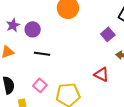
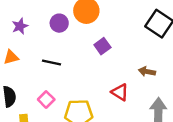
purple circle: (33, 29) -> (59, 23), moved
purple square: (108, 34) -> (102, 46), moved

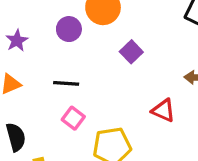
pink square: (46, 99) -> (73, 118), moved

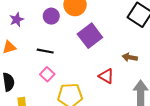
purple square: (131, 52) -> (90, 36), size x1.6

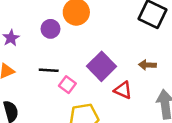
purple square: (90, 36) -> (102, 66), moved
pink square: (47, 74) -> (67, 85), moved

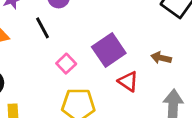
black line: (49, 70) -> (43, 28), moved, turned 48

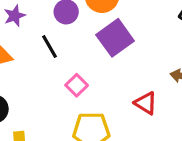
purple square: (109, 50) -> (115, 38), moved

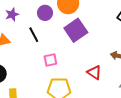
pink square: (77, 85) -> (50, 60), turned 32

